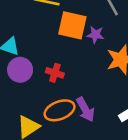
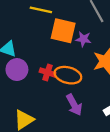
orange ellipse: (60, 110) -> (68, 75), moved, turned 35

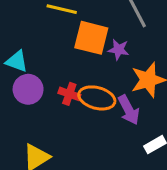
purple arrow: (74, 105) -> (129, 110), moved

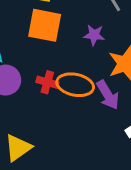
orange square: (91, 38) -> (45, 25), moved

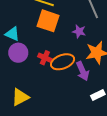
orange ellipse: (75, 85) -> (63, 62), turned -40

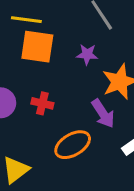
orange ellipse: (63, 62) -> (73, 145), moved

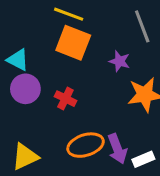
purple arrow: (103, 114) -> (117, 149), moved

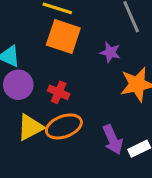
orange ellipse: (86, 145) -> (64, 126), moved
yellow triangle: (25, 157) -> (30, 127), moved

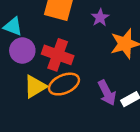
purple star: (110, 52) -> (100, 18), turned 30
red cross: (59, 92) -> (58, 55), size x1.6

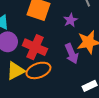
purple arrow: (107, 93) -> (72, 54), moved

